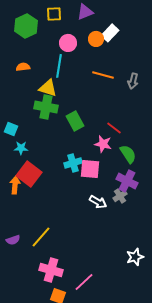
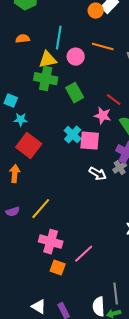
pink circle: (68, 43) -> (76, 57), moved
yellow triangle: (48, 88) -> (48, 60), turned -30
cyan cross: (73, 163) -> (73, 135), turned -30
orange arrow: (15, 185) -> (15, 174), moved

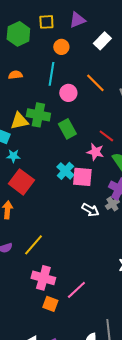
orange circle: (96, 11) -> (61, 47), moved
orange line: (103, 47) -> (95, 83), turned 30
yellow triangle: (48, 60) -> (19, 121), moved

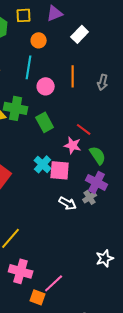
orange line: (95, 83) -> (73, 76), turned 45
orange square: (50, 304) -> (38, 297), moved

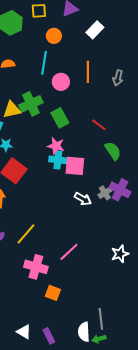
green cross: (16, 108) -> (31, 104), turned -35
pink star: (73, 145) -> (56, 146), moved
cyan cross: (43, 164) -> (58, 160), turned -36
purple cross: (97, 182) -> (120, 190), moved
pink line: (54, 283) -> (69, 252), moved

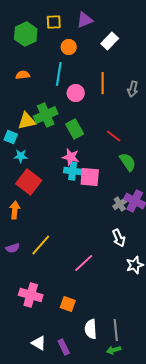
white arrow: (83, 199) -> (119, 238), moved, turned 36
pink cross: (36, 267) -> (31, 295), moved
white semicircle: (84, 332) -> (91, 329), moved

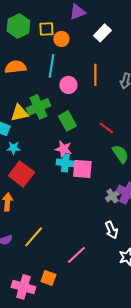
yellow square: (54, 22) -> (46, 29), moved
orange semicircle: (23, 75) -> (15, 67), size x1.5
orange square: (68, 304) -> (48, 278), moved

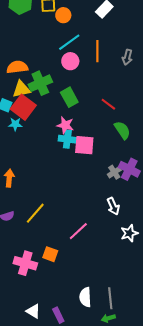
cyan line: (51, 66) -> (69, 42), moved, turned 45
orange semicircle: (15, 67) -> (17, 67), moved
red square: (21, 174) -> (23, 107), moved

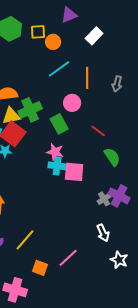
pink circle: (70, 61) -> (72, 103), moved
white star: (129, 233) -> (119, 260), turned -30
orange square: (50, 254) -> (40, 268), moved

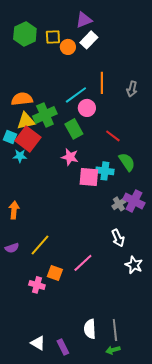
white rectangle: (94, 36) -> (89, 40), moved
cyan line: (59, 69) -> (76, 95), moved
cyan cross: (57, 166) -> (105, 171), moved
pink cross: (15, 290) -> (37, 285), moved, size x0.7

